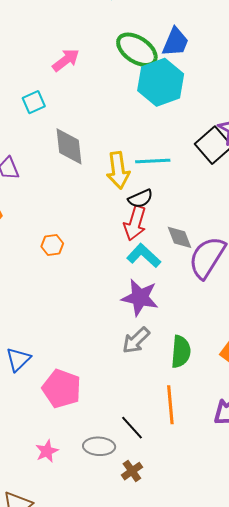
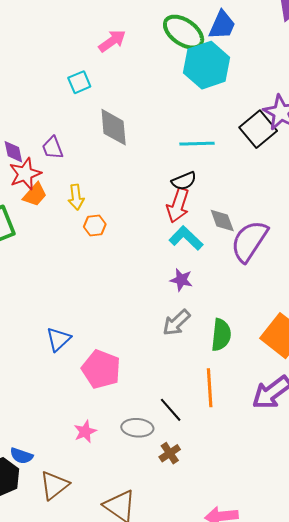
yellow arrow: (118, 170) -> (76, 197), moved, size x0.7
purple star: (140, 298) -> (181, 280), size x0.6

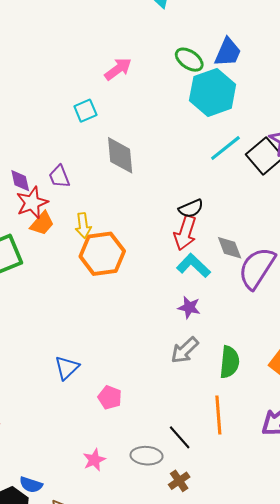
green ellipse: (184, 32) -> (189, 60), size x0.7
cyan line: (197, 144) -> (225, 148), moved, turned -36
orange hexagon: (95, 225) -> (102, 254), size x2.0
pink pentagon: (101, 369) -> (110, 398), size x0.6

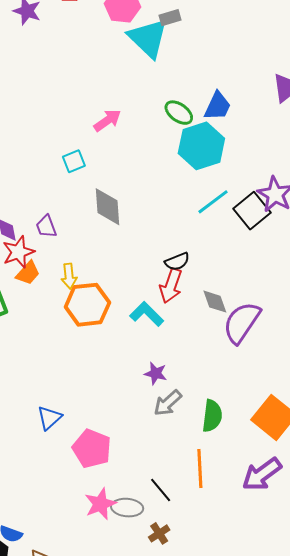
cyan L-shape: (193, 266) -> (147, 314), moved
purple star: (189, 307) -> (156, 373), moved
pink pentagon: (110, 398) -> (92, 449), size x1.6
pink star: (94, 460) -> (100, 504), moved, size x1.4

